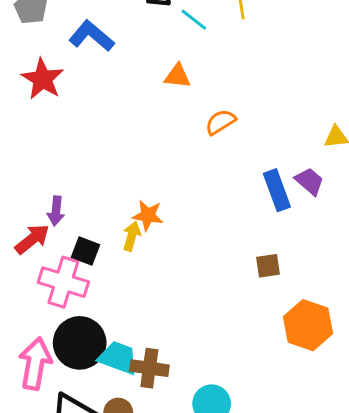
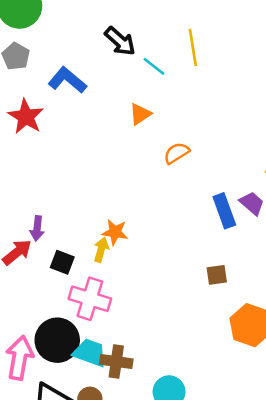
orange triangle: (178, 76) -> (140, 114), turned -40
pink cross: (63, 282) -> (90, 299), moved

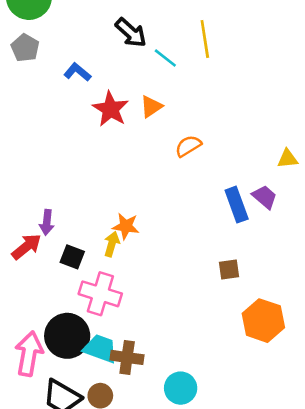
blue L-shape: (67, 80) -> (77, 72), size x0.7
red star: (26, 117) -> (110, 109), moved

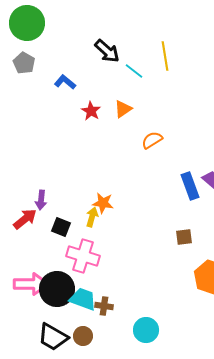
red star: (110, 109) -> (91, 111), size x0.7
pink arrow: (29, 354) -> (31, 284), moved, turned 80
brown cross: (127, 357) -> (104, 306), size x0.7

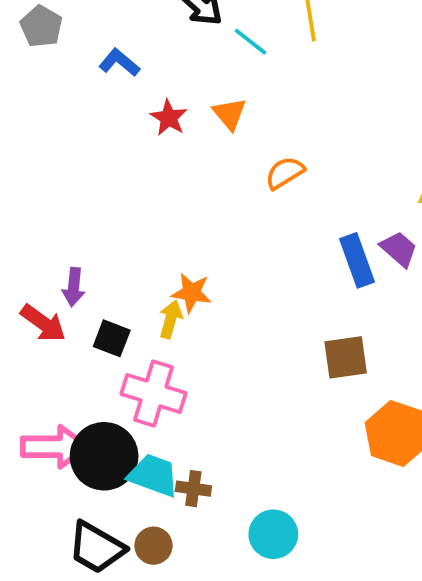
orange triangle: (123, 109) -> (230, 114), turned -36
red arrow: (25, 219) -> (43, 323), turned 75
brown square: (184, 237) -> (346, 357), size x1.4

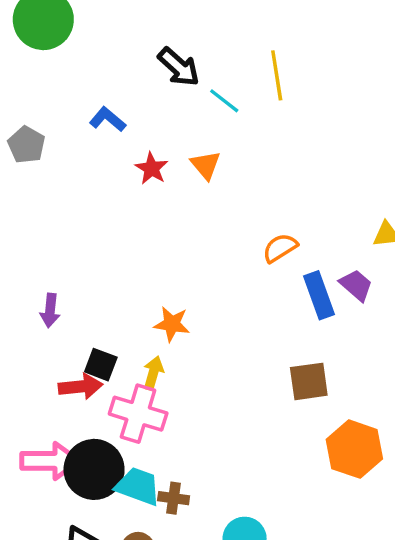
gray pentagon: (41, 26) -> (26, 145), moved
orange semicircle: (285, 173) -> (280, 248), moved
purple arrow: (74, 287) -> (50, 310), moved
yellow arrow: (171, 319) -> (153, 373), moved
red arrow: (43, 323) -> (81, 387), moved, turned -42

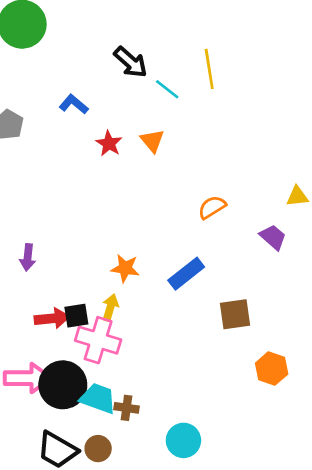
blue rectangle: (319, 295) -> (186, 274), moved, turned 72
black square: (101, 365) -> (76, 316), moved, turned -30
orange hexagon: (354, 449) -> (272, 369), size x0.7

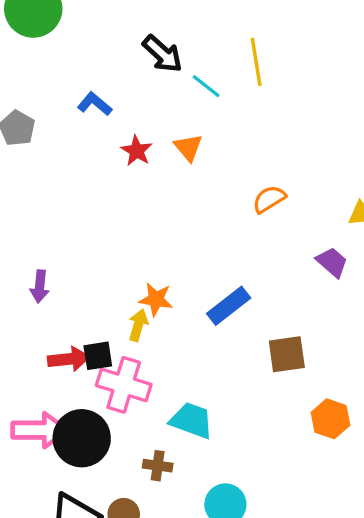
orange semicircle: (212, 207) -> (269, 199), moved
yellow arrow: (110, 308) -> (138, 325), moved
cyan trapezoid: (98, 398) -> (192, 420), moved

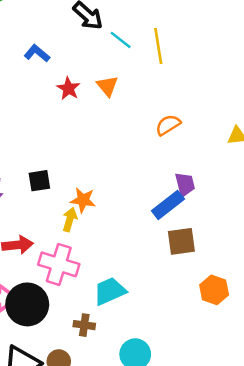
yellow line: (256, 62) -> (158, 46), moved
purple trapezoid: (332, 262) -> (185, 184), moved, turned 35
blue rectangle: (229, 306) -> (168, 205), moved
black square: (98, 356) -> (39, 181), moved
cyan trapezoid: (192, 420) -> (110, 291), turned -44

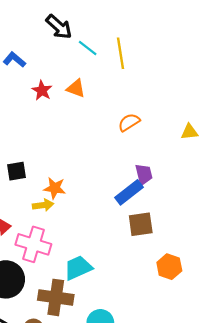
orange triangle: (107, 86) -> (76, 88), turned -30
yellow arrow: (70, 219) -> (43, 205), turned 66
brown cross: (84, 325) -> (56, 297), size x1.8

